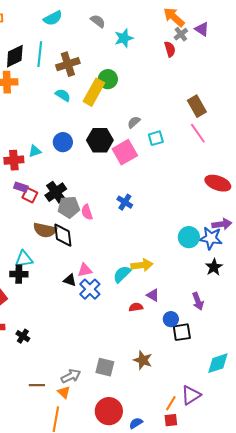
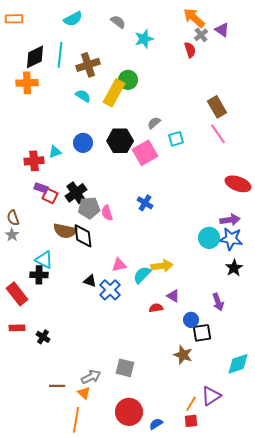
purple arrow: (222, 224) -> (230, 220), moved
cyan triangle: (24, 259) -> (44, 260), turned 36
pink triangle: (85, 270) -> (119, 265), moved
brown star: (143, 360) -> (183, 355), moved

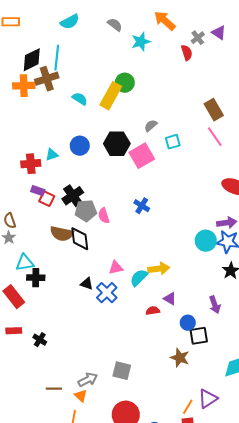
orange arrow: (194, 18) -> (165, 21), moved
brown cross: (88, 65) -> (47, 79), moved
cyan triangle: (44, 260) -> (25, 263), moved, turned -36

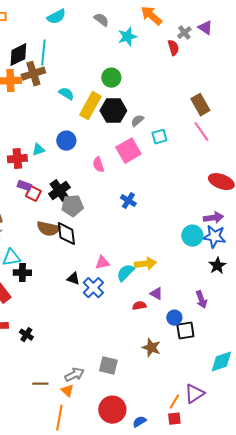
yellow rectangle: (111, 96) -> (90, 106), moved
black hexagon: (117, 144) -> (113, 111), moved
pink semicircle: (104, 216) -> (98, 165), moved
brown star: (180, 358) -> (151, 348), moved

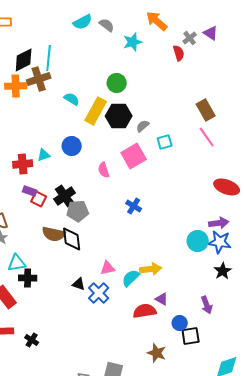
cyan semicircle: (56, 17) -> (83, 22), moved
red semicircle: (139, 306) -> (145, 311), size x1.6

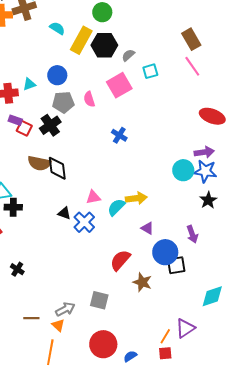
gray pentagon: (78, 211) -> (63, 102), moved
red semicircle: (145, 311) -> (120, 260), moved, turned -40
blue circle: (180, 323) -> (165, 252), size x1.6

